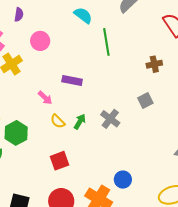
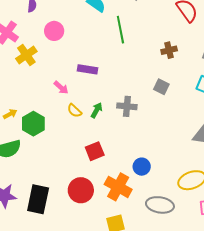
gray square: (145, 100) -> (161, 87), turned -35
gray cross: (110, 119) -> (127, 106), turned -30
red square: (60, 161) -> (95, 151), moved

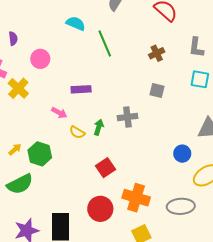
blue circle: (142, 167) -> (182, 154), moved

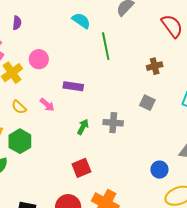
pink circle: (40, 59) -> (39, 59), moved
yellow semicircle: (77, 132) -> (19, 107), moved

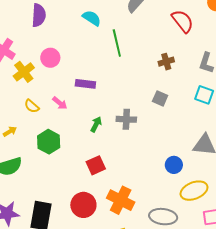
purple semicircle: (17, 23) -> (39, 15), moved, size x1.6
green hexagon: (20, 141) -> (49, 142), moved

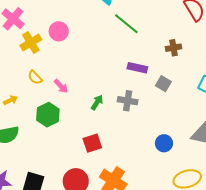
green line: (117, 43) -> (126, 24), turned -44
purple rectangle: (85, 84) -> (137, 68), moved
pink arrow: (60, 103) -> (61, 86), moved
blue circle: (174, 165) -> (164, 143), moved

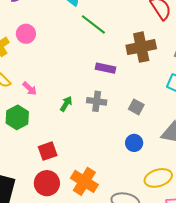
brown cross: (174, 48) -> (141, 47), size x1.8
gray square: (163, 84) -> (136, 107), moved
red square: (92, 143) -> (48, 151), moved

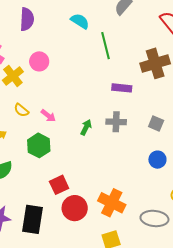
green line: (93, 24) -> (105, 46), turned 44
red square: (48, 151) -> (59, 185), moved

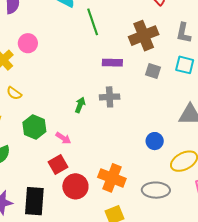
pink arrow: (48, 116) -> (63, 138), moved
gray square: (156, 124) -> (153, 71), moved
blue circle: (157, 160) -> (155, 141), moved

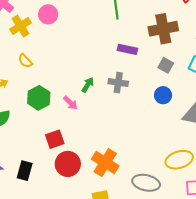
pink arrow: (63, 138) -> (70, 103), moved
blue circle: (155, 141) -> (163, 95), moved
black rectangle: (34, 201) -> (25, 171), size x0.7

